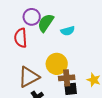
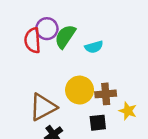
red semicircle: (21, 38) -> (33, 40), moved
brown cross: (67, 78) -> (106, 94), moved

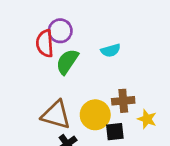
green semicircle: (65, 36) -> (67, 62), moved
yellow circle: (80, 90) -> (95, 115), moved
brown triangle: (43, 107) -> (56, 115), turned 44

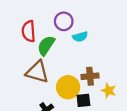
purple circle: (60, 31) -> (64, 21), moved
brown triangle: (56, 115) -> (37, 72), moved

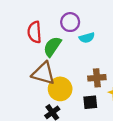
yellow circle: (68, 87) -> (60, 89), moved

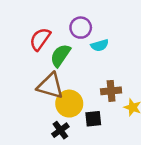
red semicircle: (34, 32) -> (40, 39), turned 40
black square: (90, 102) -> (93, 119), moved

